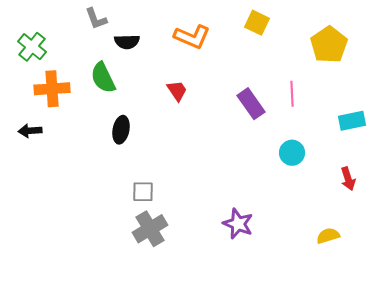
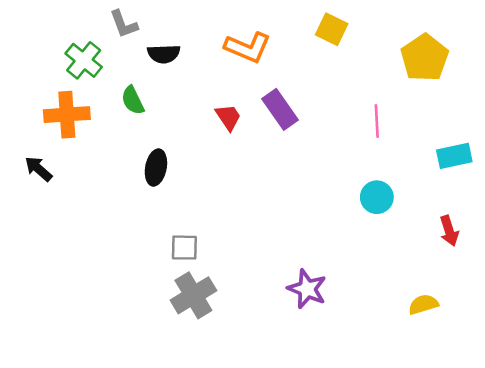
green cross: (32, 47) -> (84, 60), moved
green semicircle: (103, 78) -> (133, 100), size x0.7
purple rectangle: (251, 104) -> (280, 109), moved
black arrow: (30, 131) -> (38, 169), turned 45

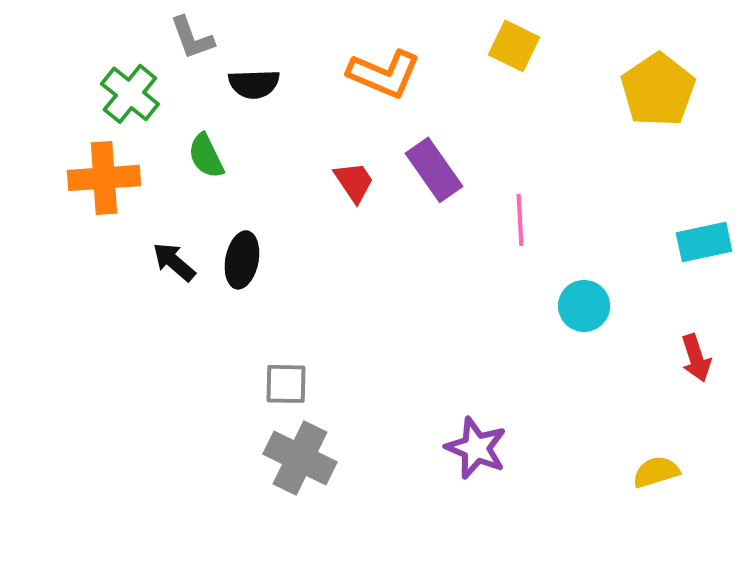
pink line: (377, 121) -> (520, 220), moved
black arrow: (38, 169) -> (174, 262), moved
gray cross: (193, 295) -> (300, 458), turned -33

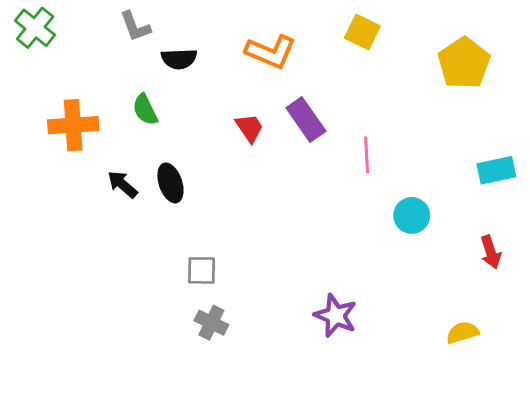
green cross: (130, 94) -> (35, 28), moved
black ellipse: (242, 260) -> (170, 183), turned -30
gray cross: (300, 458) -> (211, 323), size x0.7

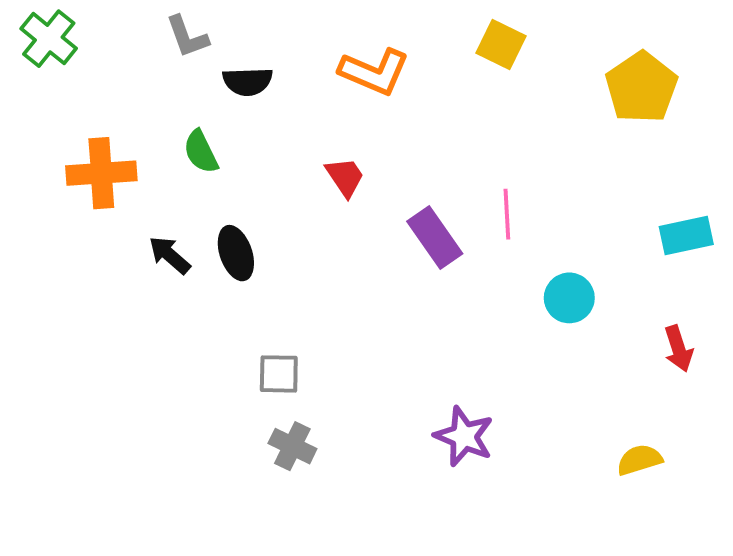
purple rectangle: (306, 119) -> (435, 237), moved

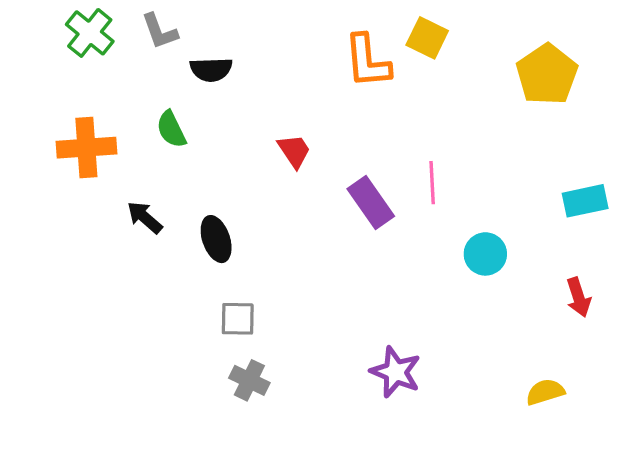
green cross: (49, 39) -> (90, 33), moved
orange L-shape: (374, 72) -> (367, 61), moved, turned 62
black ellipse: (236, 253) -> (216, 239), moved

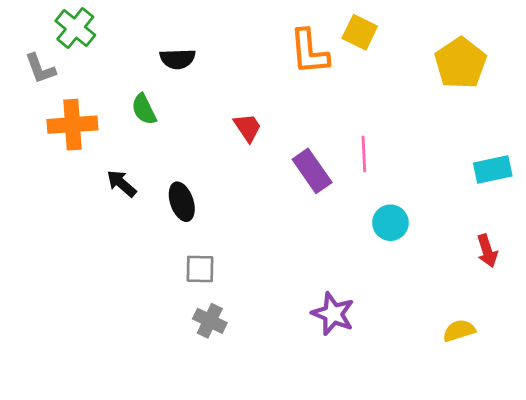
gray L-shape: (160, 31) -> (40, 69), moved
cyan circle: (485, 254) -> (390, 223), moved

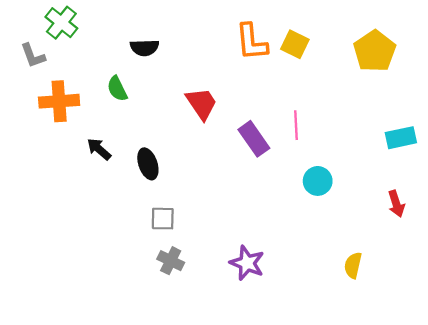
yellow square: (360, 32) -> (295, 44), moved
red trapezoid: (248, 127) -> (201, 104), size x1.4
purple star: (333, 314) -> (247, 263), moved
yellow semicircle: (459, 331) -> (353, 265), moved, turned -60

